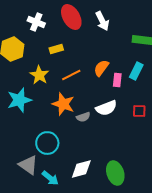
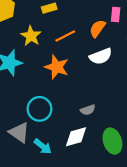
pink rectangle: (117, 80) -> (116, 14), moved
white semicircle: (106, 108) -> (101, 56), moved
gray semicircle: (83, 117) -> (88, 110), moved

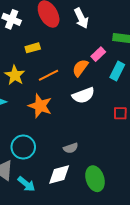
pink rectangle: (116, 14) -> (98, 54), turned 40

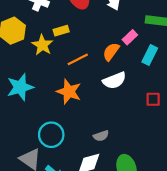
yellow star: (15, 75) -> (42, 45), moved

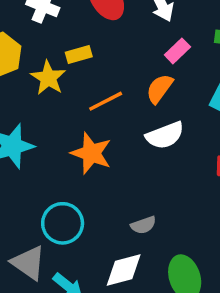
pink rectangle: (130, 37) -> (177, 51), moved

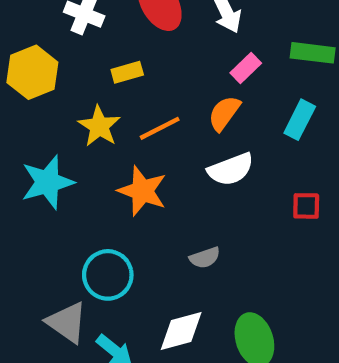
yellow star: (48, 78) -> (99, 126), moved
gray semicircle: (143, 225) -> (205, 258), moved

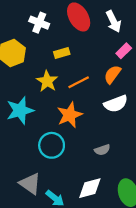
orange star: (142, 191) -> (70, 115), turned 30
cyan circle: (108, 275) -> (52, 145), moved

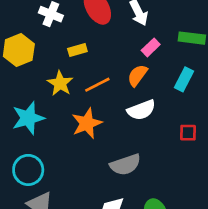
cyan circle: (52, 145) -> (28, 170), moved
gray semicircle: (102, 150) -> (125, 165), size x1.6

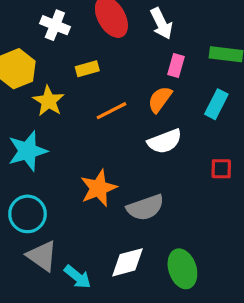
pink rectangle: (151, 47) -> (176, 65), turned -30
yellow star: (60, 83) -> (49, 101), moved
orange star: (87, 123) -> (99, 188), moved

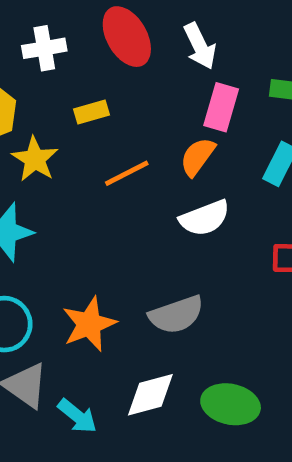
white cross: (55, 25) -> (44, 48), turned -32
pink rectangle: (176, 65) -> (221, 107), size x1.4
orange star: (99, 188) -> (89, 324), moved
green ellipse: (182, 269) -> (231, 404), turned -60

